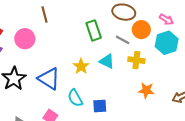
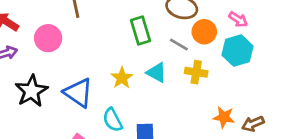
orange star: (146, 90) -> (224, 117), moved

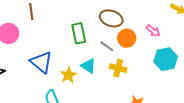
cyan hexagon: (238, 51) -> (166, 59), moved
yellow star: (122, 78) -> (68, 75), moved
blue triangle: (78, 93) -> (41, 62), moved

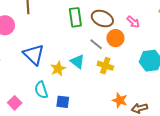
pink arrow: (153, 31) -> (133, 22), moved
green rectangle: (79, 33) -> (75, 17), moved

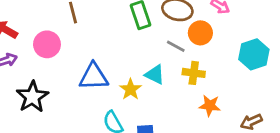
blue triangle: (34, 55) -> (94, 77), turned -35
orange star: (120, 100) -> (210, 106), moved

